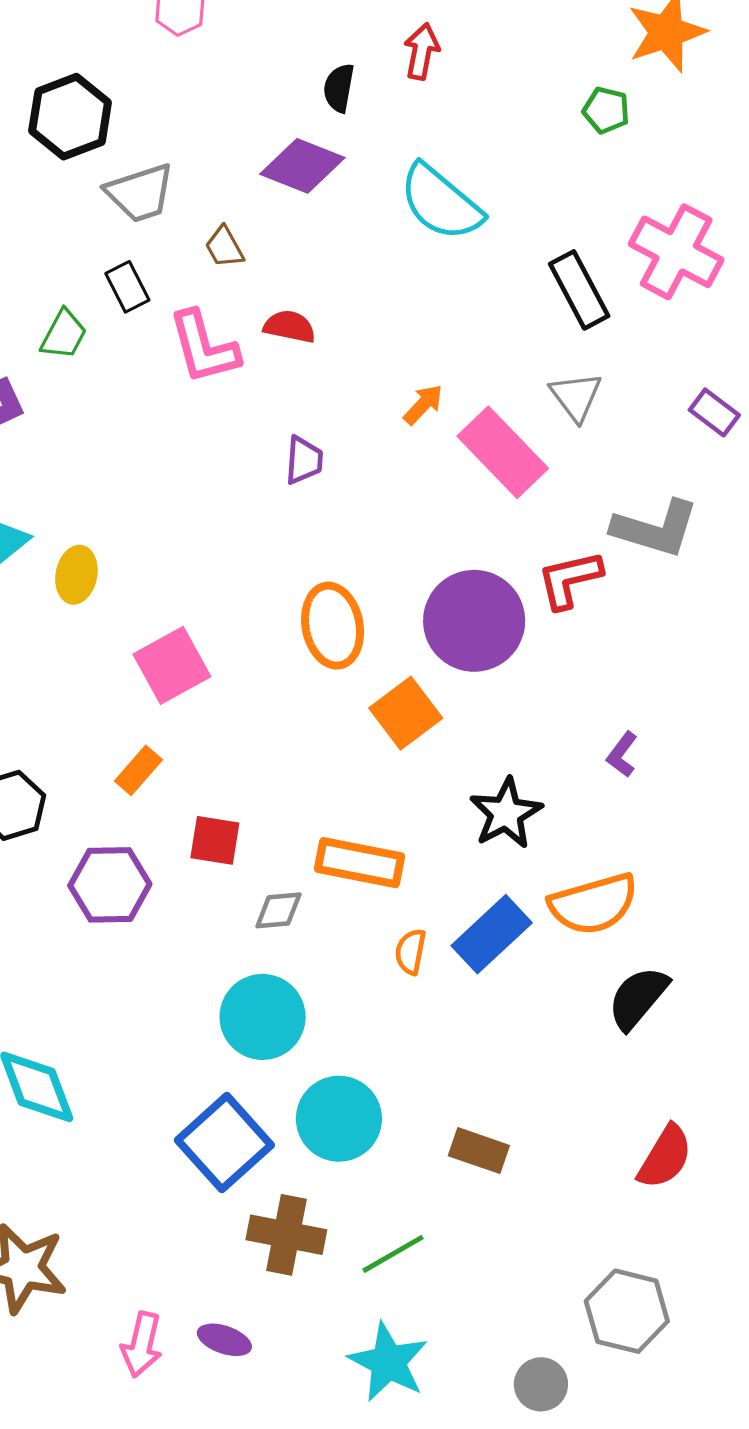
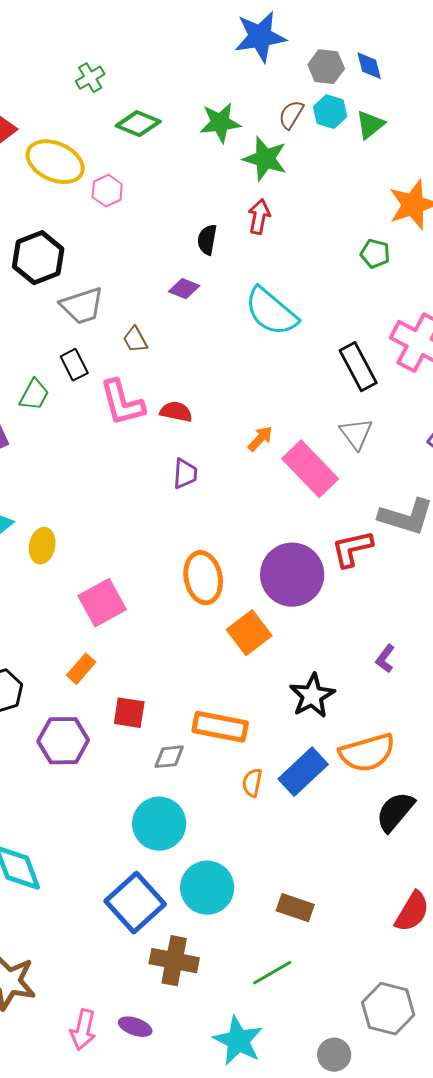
purple diamond: (302, 166) -> (184, 289), size x0.6
red semicircle: (290, 327) -> (176, 412), moved
green line: (393, 1254) -> (272, 973), moved

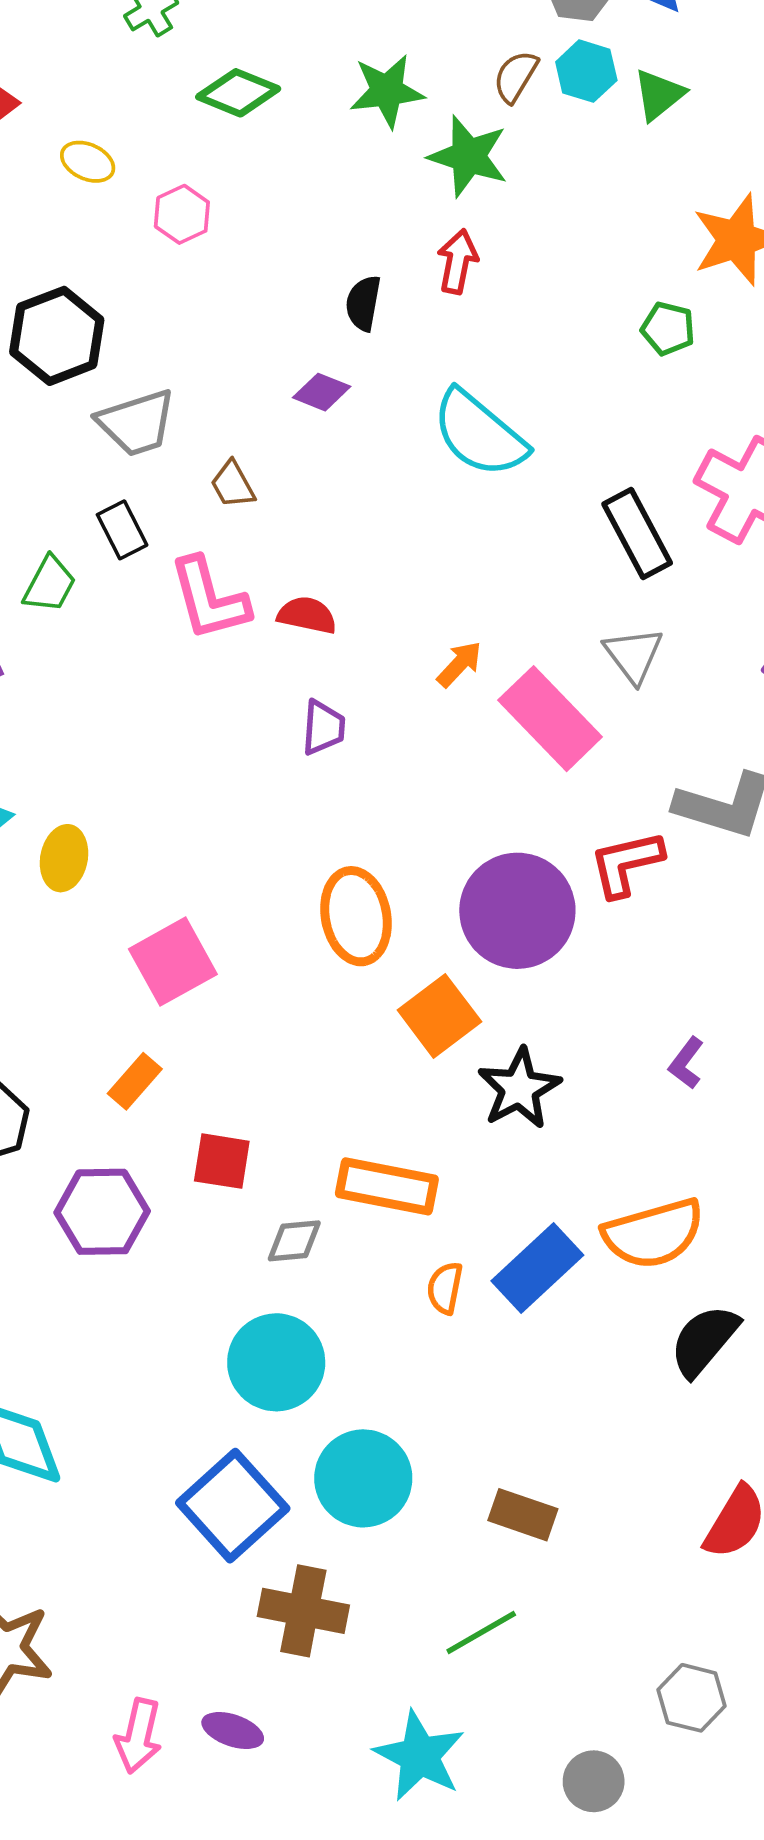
yellow ellipse: (55, 162) -> (88, 162), size x0.5
black star: (312, 696) -> (519, 1088), moved
gray hexagon: (388, 1009) -> (692, 1698), size x0.7

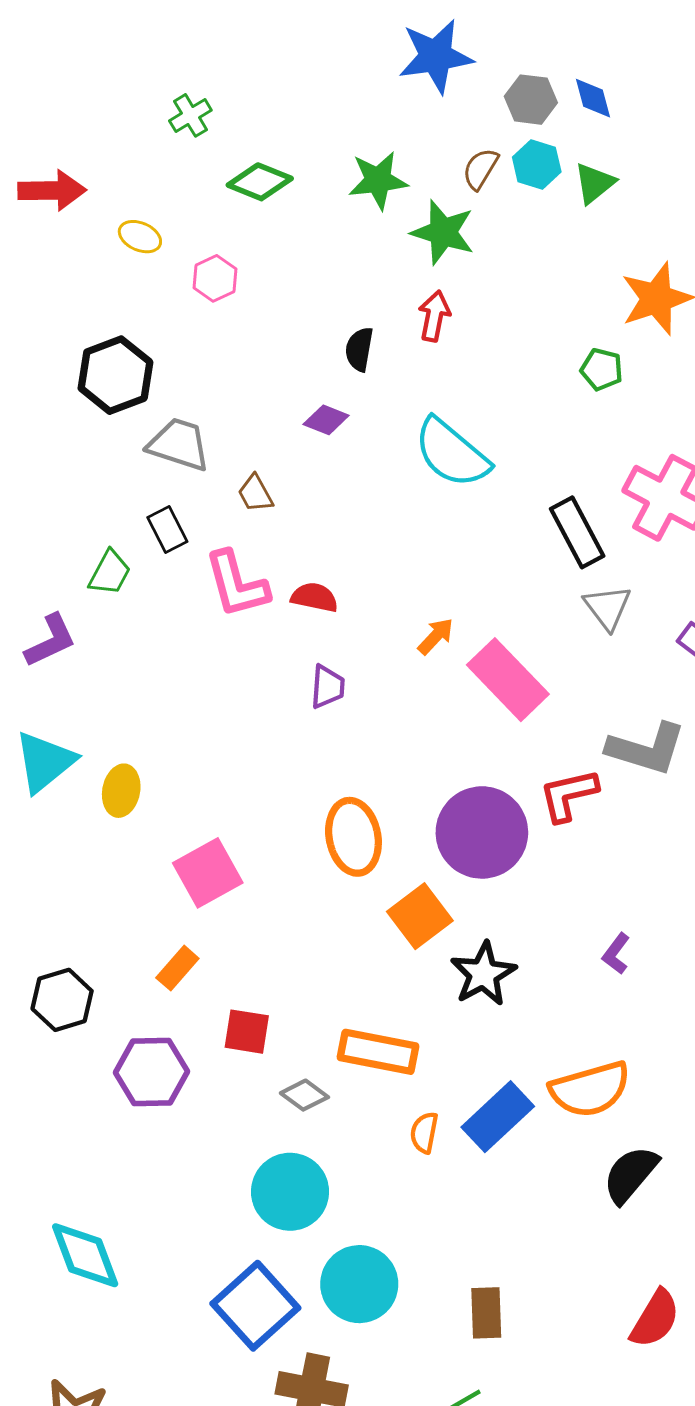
gray trapezoid: (137, 423) -> (179, 444), turned -144
gray triangle: (633, 655) -> (607, 607), moved
gray diamond: (294, 1241) -> (304, 1095), turned 42
brown rectangle: (523, 1515) -> (486, 1313), turned 69

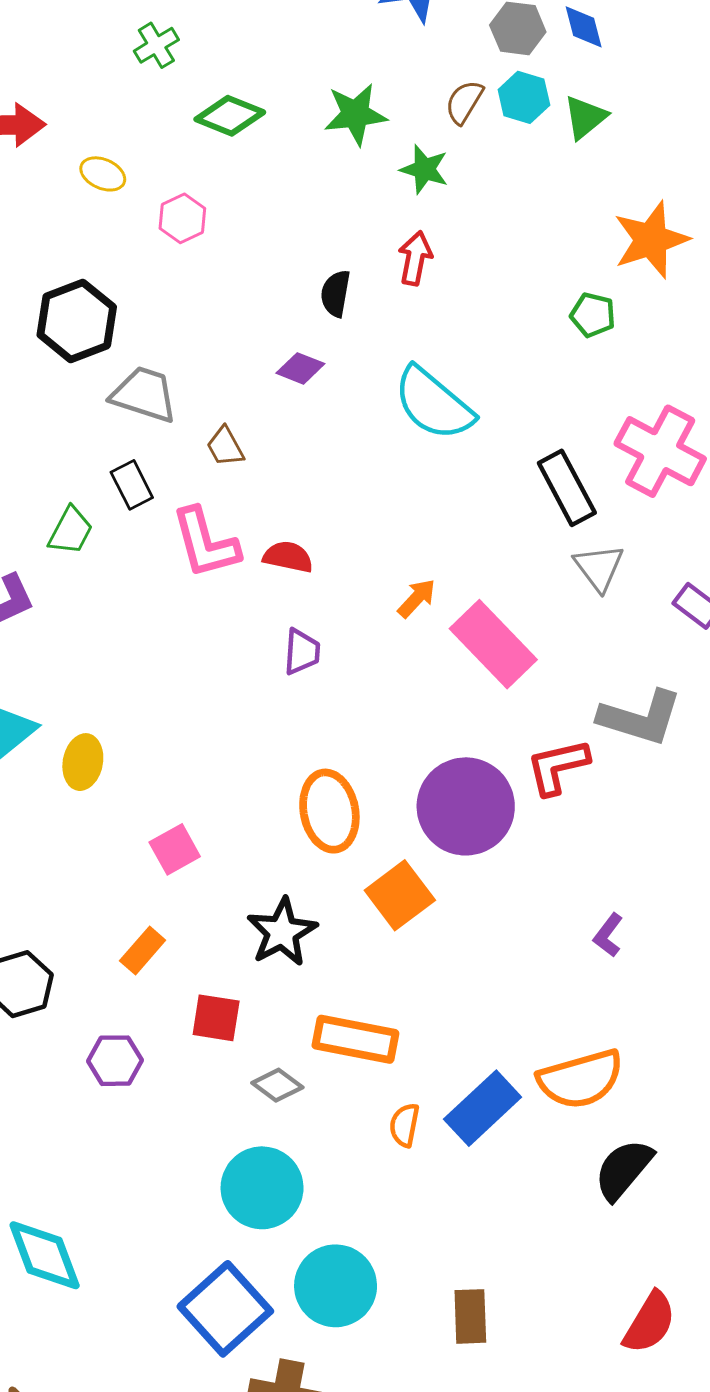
green star: (443, 232) -> (424, 169), size x0.7
pink square: (208, 873) -> (175, 849), size x0.7
black star: (483, 974) -> (282, 932), moved
purple hexagon: (151, 1072) -> (115, 1061), size x0.7

